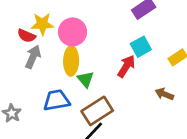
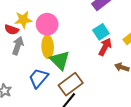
red arrow: (126, 66) -> (105, 47), moved
green triangle: (85, 79) -> (60, 60), size x1.5
blue trapezoid: (56, 100) -> (38, 78), turned -35

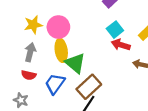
red semicircle: (12, 30) -> (29, 75), moved
red arrow: (105, 47) -> (121, 45), turned -96

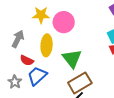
yellow ellipse: (61, 50) -> (47, 45), moved
gray arrow: (30, 52) -> (18, 39), moved
blue trapezoid: (55, 84) -> (37, 76), moved

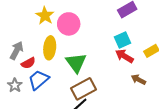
yellow star: (41, 15) -> (45, 16), turned 30
gray arrow: (18, 39) -> (17, 50), moved
red semicircle: (27, 60) -> (28, 63), turned -56

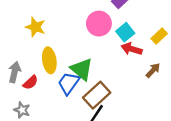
pink circle: (69, 24) -> (99, 24), moved
blue trapezoid: (39, 80) -> (69, 83), moved
brown arrow: (138, 80) -> (153, 70), turned 120

